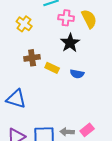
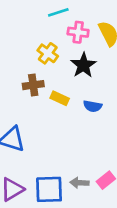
yellow cross: (24, 24) -> (48, 53), moved

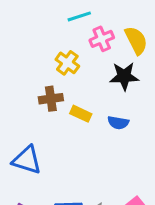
pink cross: (78, 32) -> (102, 39), turned -30
black star: (83, 65) -> (124, 76), moved, turned 30

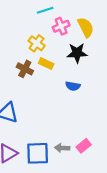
brown cross: (51, 99) -> (25, 69), turned 35
yellow rectangle: (81, 114) -> (46, 64), moved

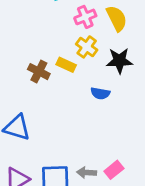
yellow cross: (37, 43) -> (87, 47), moved
black star: (77, 53) -> (119, 61), moved

